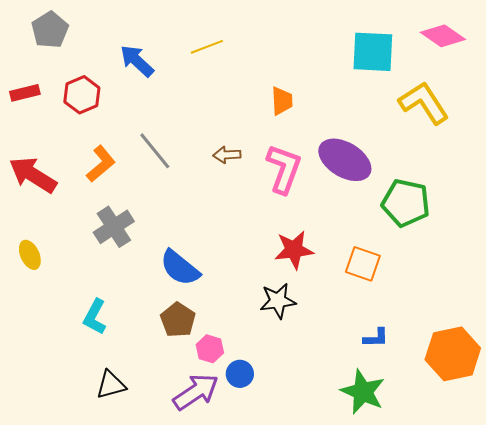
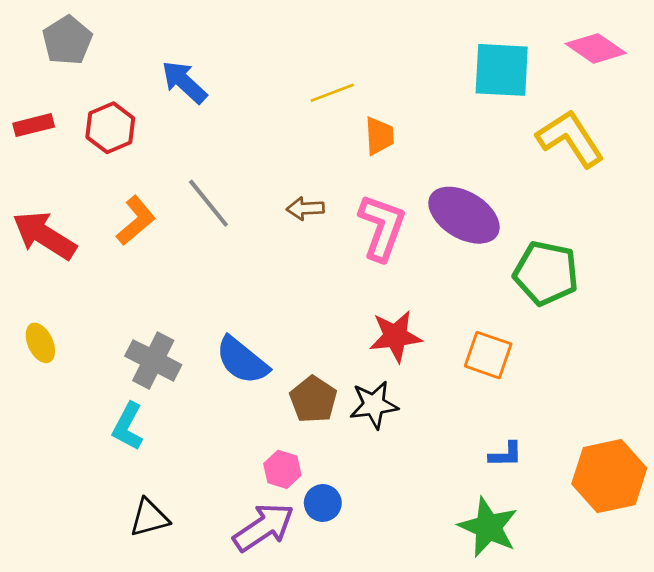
yellow line: (207, 47) -> (332, 93), moved
gray cross: (114, 227) -> (153, 360), moved, turned -30
brown pentagon: (178, 320) -> (313, 399), moved

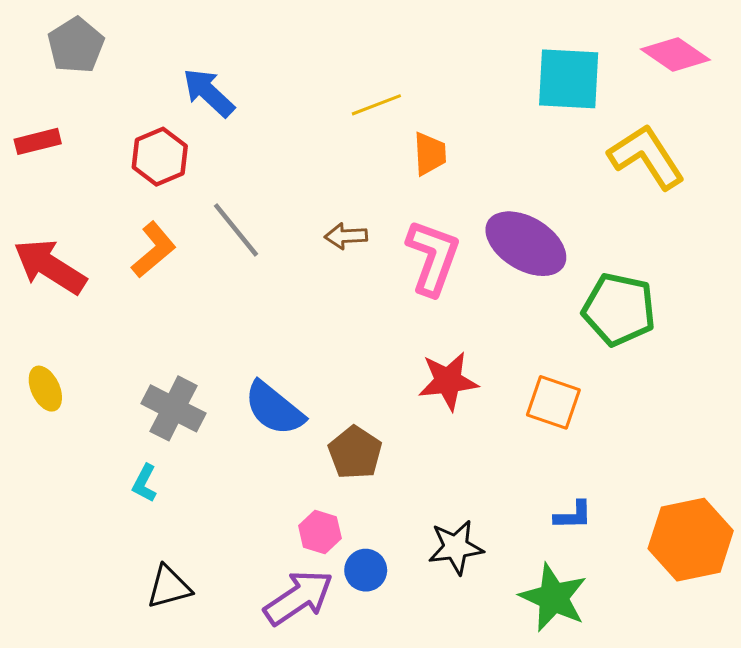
red hexagon: (110, 128) -> (160, 157), moved
black star: (374, 405) -> (456, 547), moved
cyan L-shape: (128, 426) -> (144, 483), size x0.7

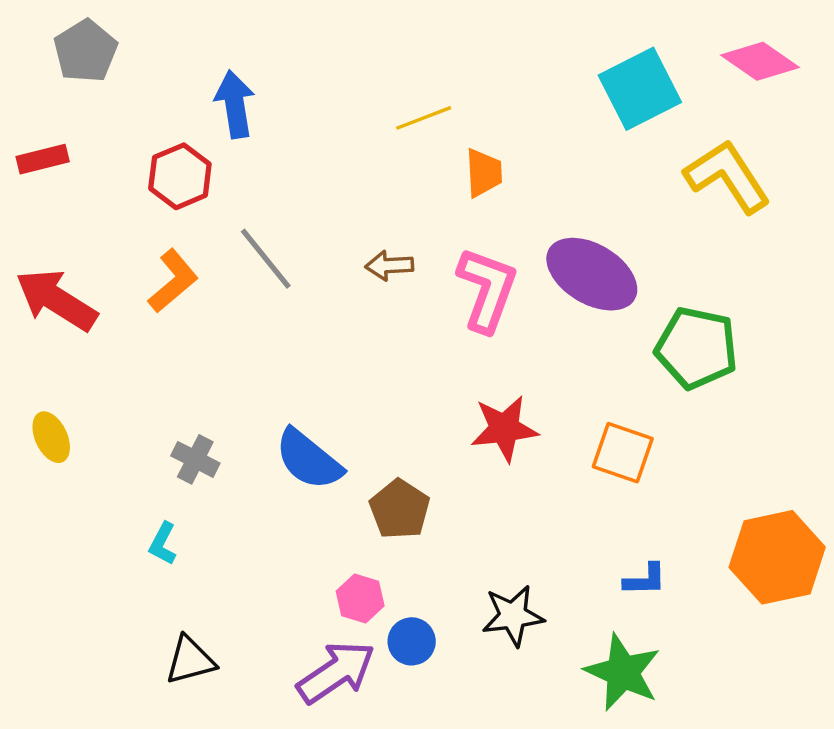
cyan square: (569, 79) -> (640, 89), turned -30
blue arrow: (209, 93) -> (235, 104), turned 38
gray cross: (173, 408) -> (195, 459), size x0.7
orange hexagon: (691, 540) -> (777, 557), moved

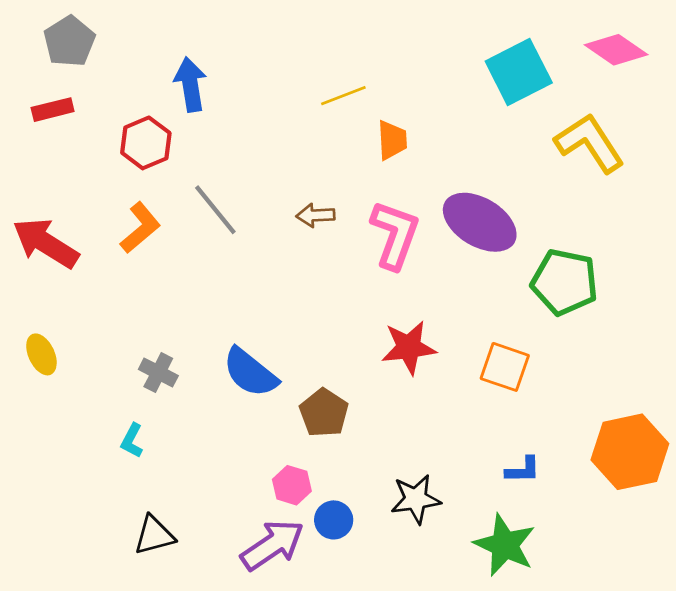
red rectangle: (43, 159) -> (53, 110), moved

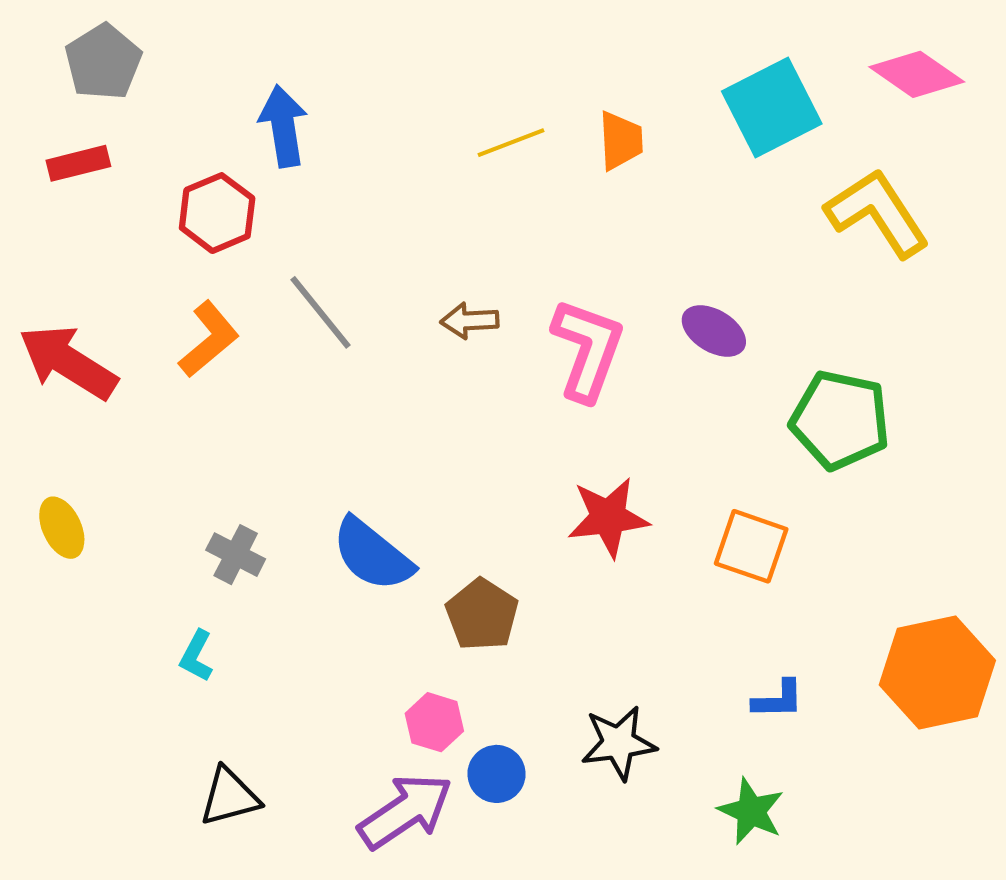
orange trapezoid: (392, 140) -> (621, 141), moved
purple ellipse: (480, 222) -> (714, 331), size x0.6
green star: (505, 545) -> (751, 811), size x0.7

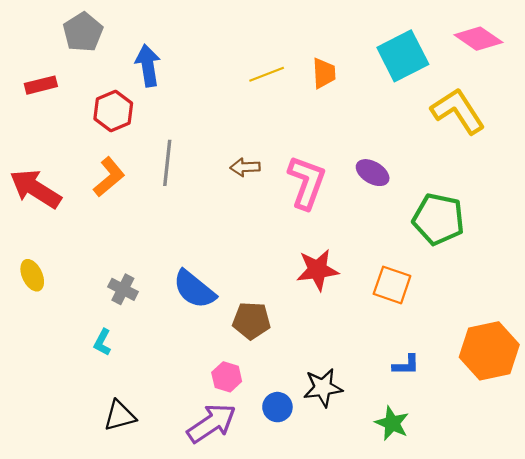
gray pentagon: (103, 62) -> (83, 32), moved
gray line: (321, 312) -> (167, 163), turned 45
brown pentagon: (482, 615) -> (252, 321), turned -30
blue circle: (497, 774) -> (277, 407), moved

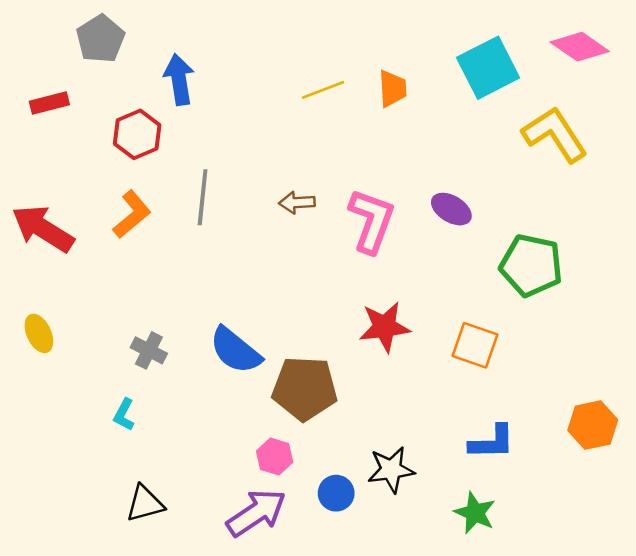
brown pentagon: (252, 321) -> (305, 388), size x1.4
orange hexagon: (489, 351) -> (593, 425), size x0.7
blue L-shape: (406, 365) -> (492, 442), size x1.4

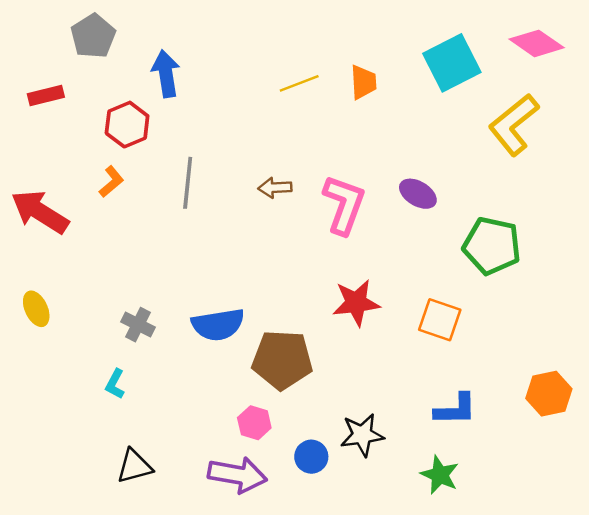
yellow L-shape: (555, 134) -> (514, 125), turned -96
orange L-shape: (132, 214) -> (111, 182), moved, size x0.7
blue semicircle: (235, 350) -> (218, 325), turned -48
purple arrow: (256, 513) -> (237, 475), turned 44

